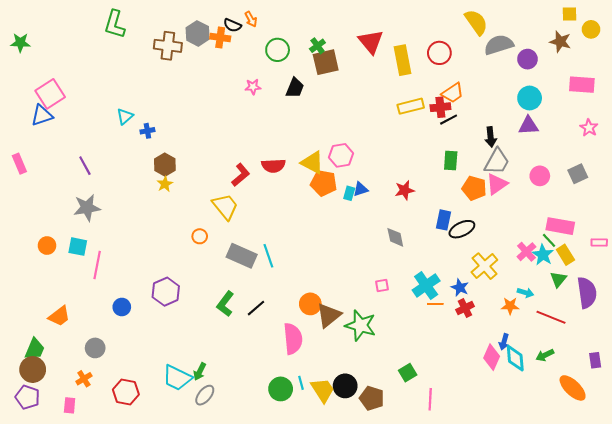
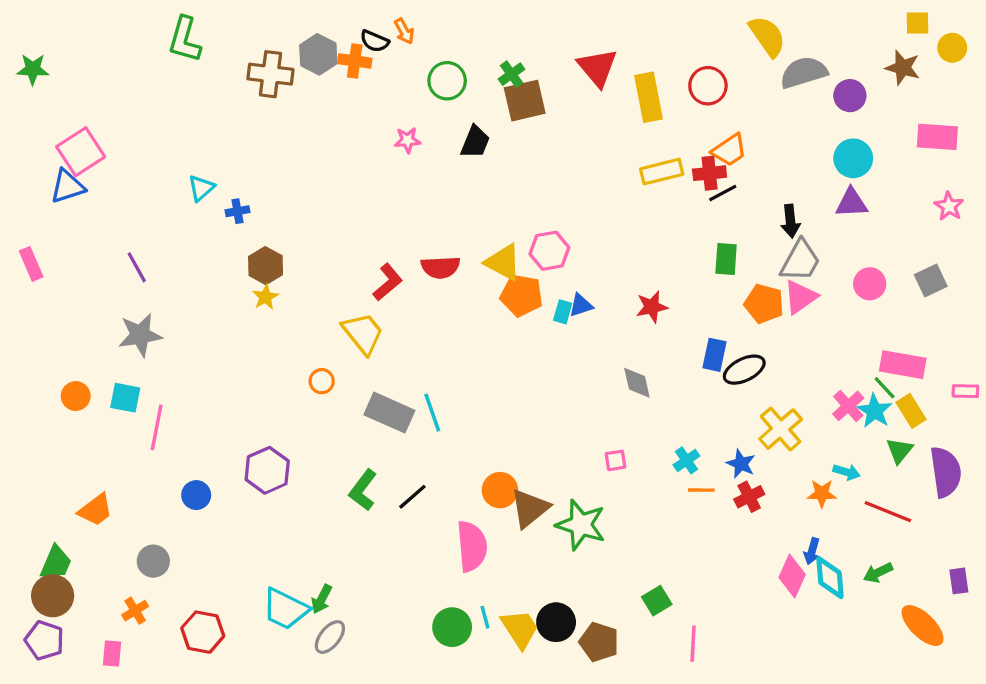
cyan cross: (426, 285) -> (686, 460), size x0.6

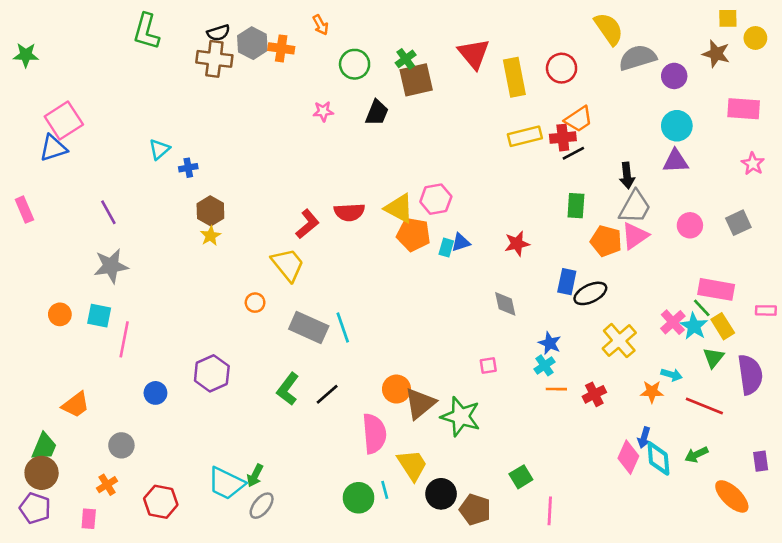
black semicircle: (374, 41) -> (218, 33), moved, turned -40
blue star: (741, 464) -> (550, 343), moved
yellow trapezoid: (520, 629) -> (412, 465), moved

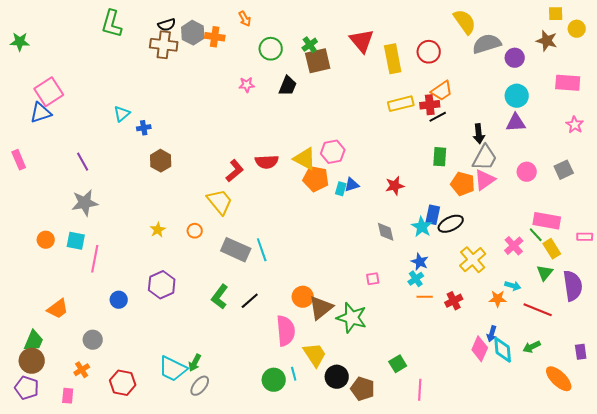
yellow star: (210, 236) -> (158, 230), moved
cyan star: (694, 326) -> (422, 227), moved

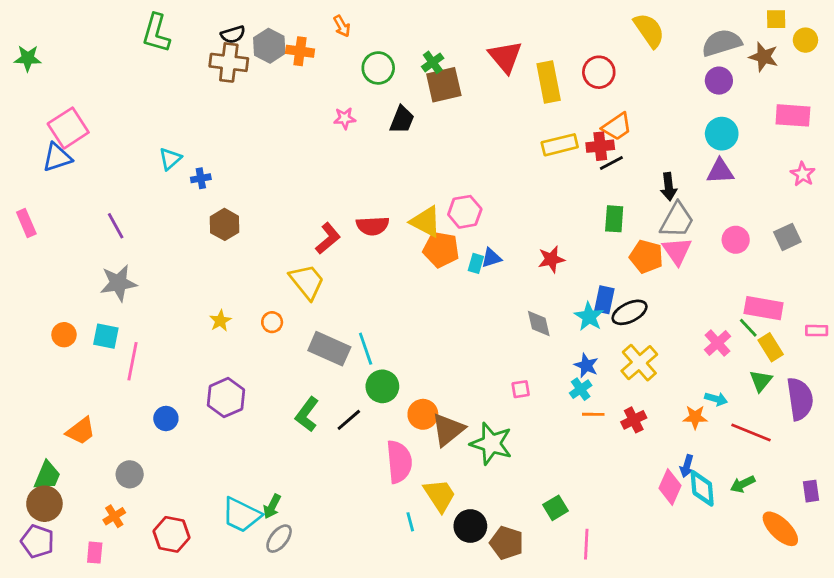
gray semicircle: (487, 44) -> (722, 43), moved
pink triangle: (485, 180) -> (677, 251), turned -30
yellow cross: (473, 260) -> (639, 363), moved
green circle: (274, 380) -> (382, 386), moved

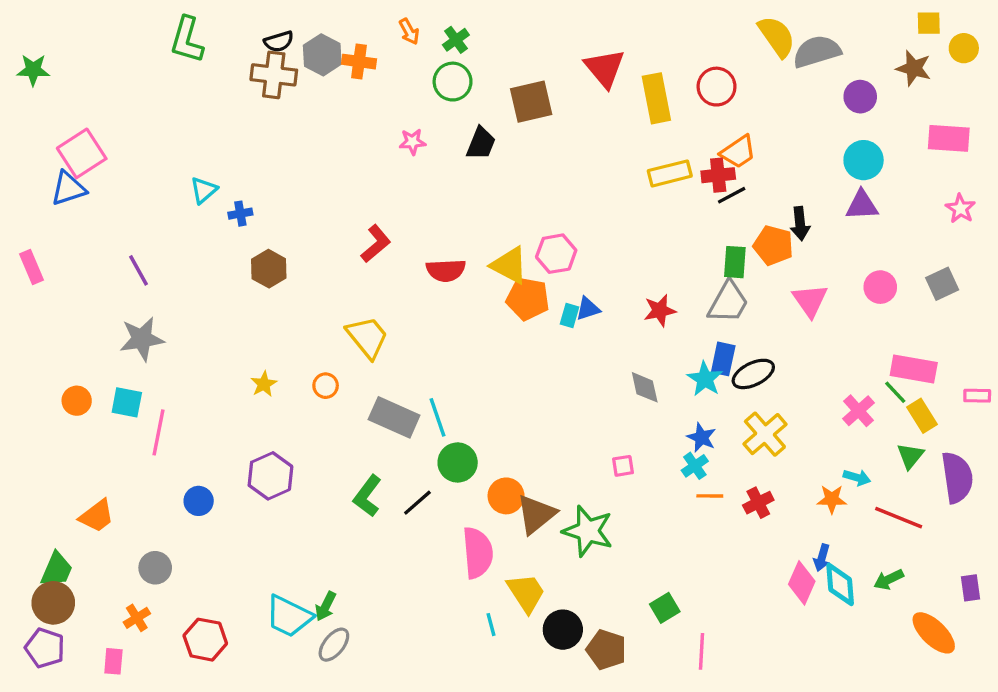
gray semicircle: (722, 43) -> (817, 52), moved
green cross: (433, 62) -> (456, 40), moved
gray trapezoid: (677, 220) -> (728, 302), moved
red L-shape: (328, 238) -> (376, 244), moved
orange pentagon: (646, 257) -> (773, 245), moved

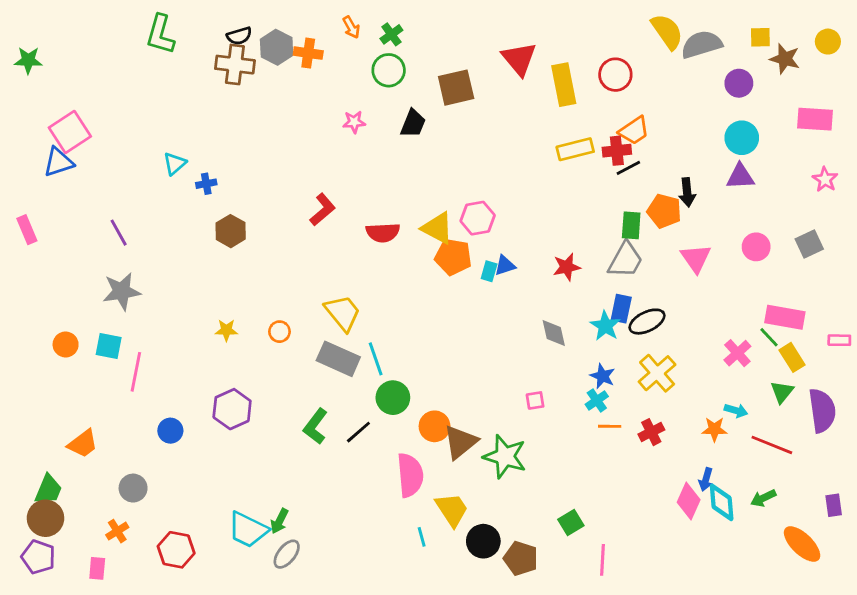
yellow square: (929, 23) -> (760, 37), moved
yellow trapezoid: (367, 337) -> (343, 313), moved
yellow star: (264, 384) -> (226, 330), turned 30

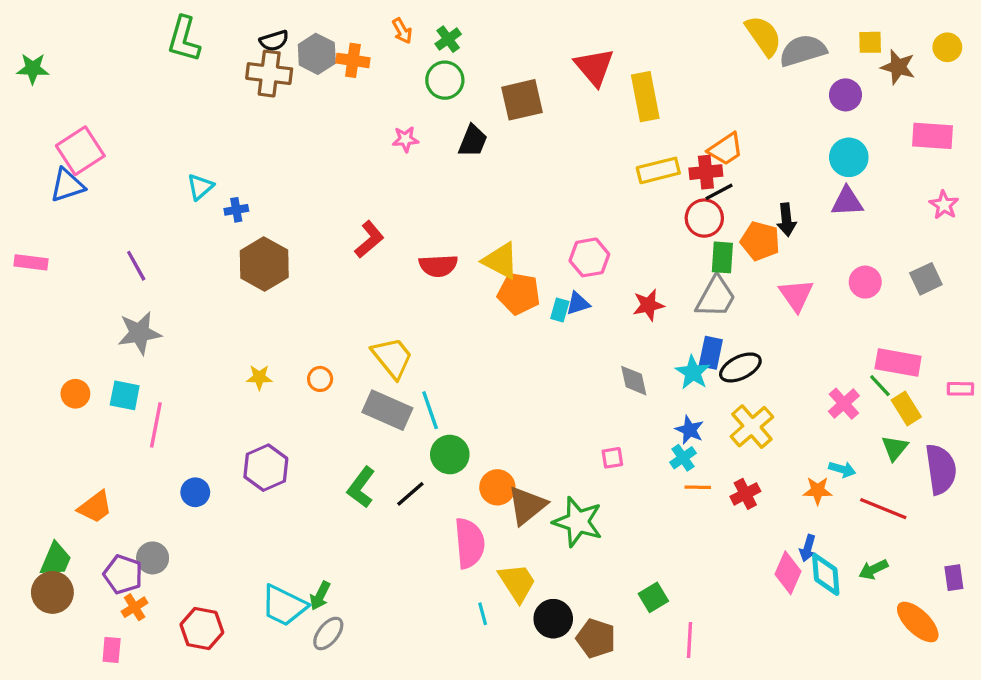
red circle: (615, 75) -> (704, 218), moved
pink hexagon: (478, 218) -> (589, 257), moved
pink rectangle: (27, 230) -> (31, 262), turned -60
brown hexagon: (231, 231) -> (264, 264), size x1.4
purple pentagon: (38, 557) -> (123, 574), moved

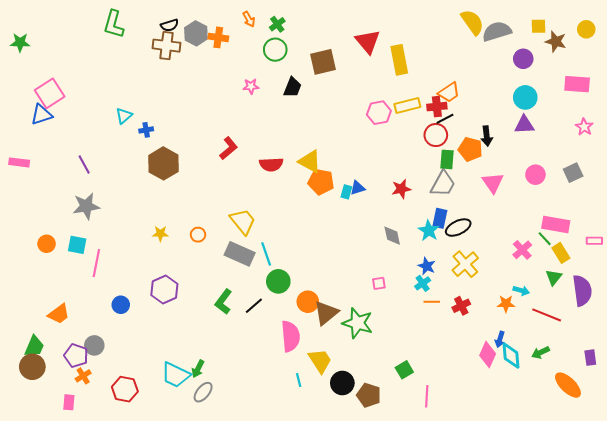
pink hexagon: (589, 257) -> (379, 113), moved

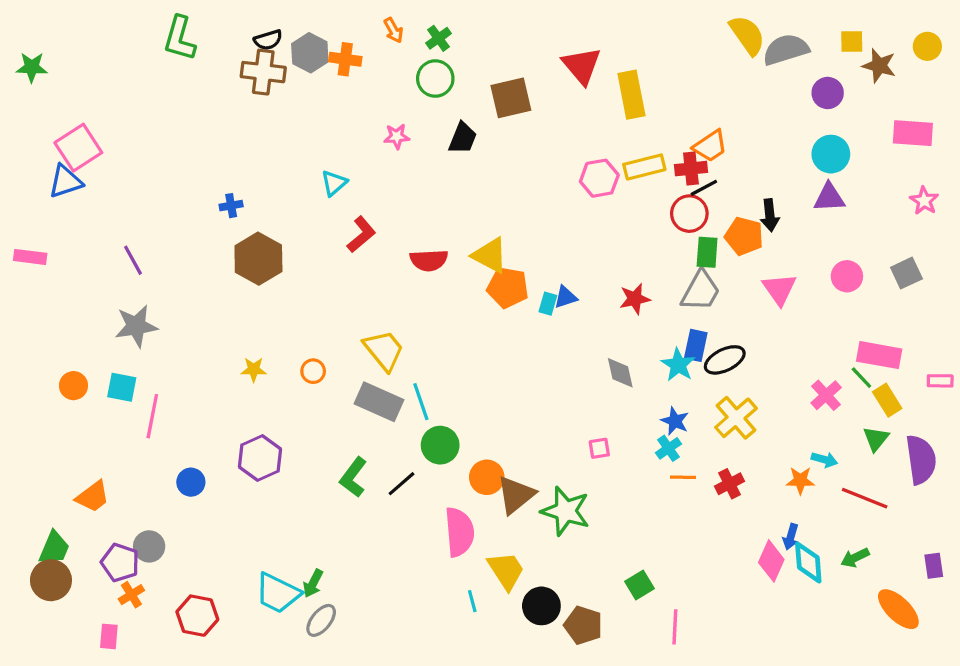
cyan triangle: (124, 116) -> (334, 183), moved

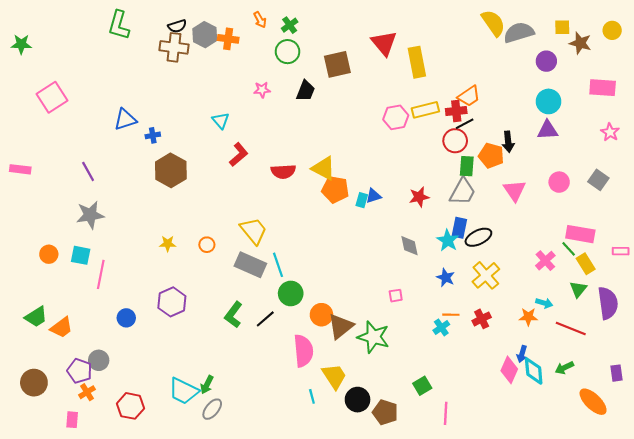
blue triangle: (65, 181) -> (125, 119), moved
cyan triangle: (334, 183) -> (221, 121), turned -30
gray square: (906, 273) -> (598, 180), turned -30
cyan cross: (668, 448) -> (441, 327), moved
green trapezoid: (54, 548) -> (36, 317), moved, turned 35

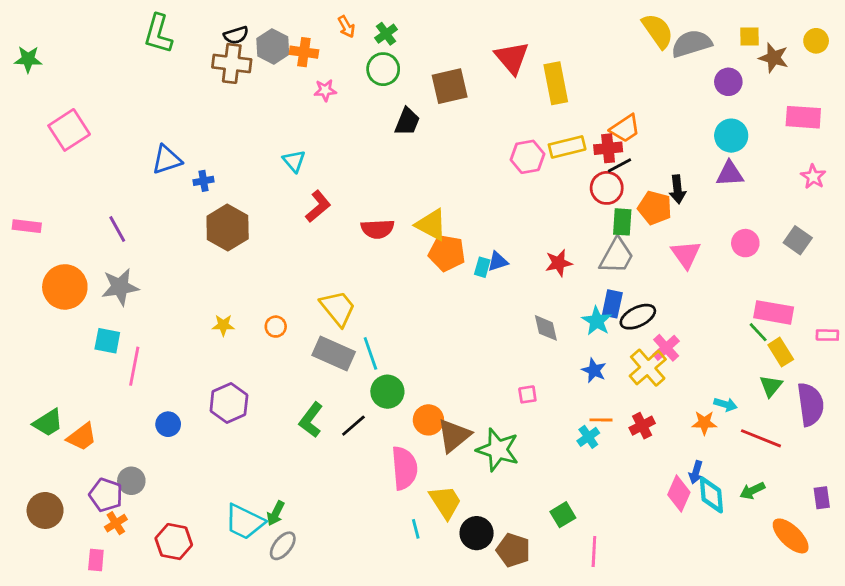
pink star: (262, 90) -> (325, 90), moved
orange circle: (49, 254) -> (65, 287), moved, size x1.8
pink cross: (545, 261) -> (666, 348), moved

